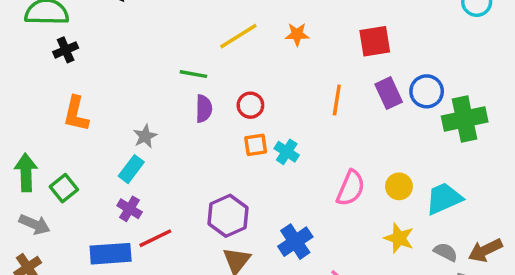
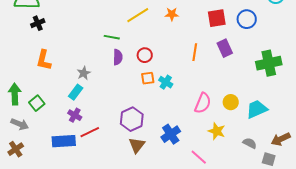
blue circle: (427, 91) -> (247, 19), moved
yellow star: (399, 238) -> (217, 131), moved
gray semicircle: (446, 252) -> (250, 143), moved

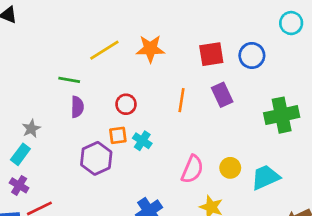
orange star: (172, 14) -> (150, 49), size x1.5
red circle: (145, 55) -> (126, 104), moved
purple hexagon: (132, 119) -> (96, 158), moved

